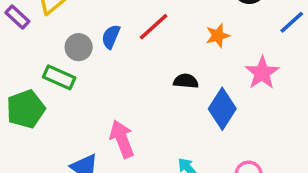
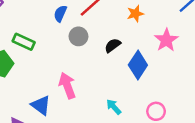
gray circle: (79, 47) -> (78, 36), moved
black semicircle: (186, 81) -> (113, 45), turned -42

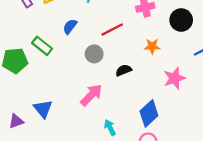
blue semicircle: (60, 14) -> (70, 26), moved
blue diamond: (138, 65) -> (149, 113), moved
pink arrow: (67, 86) -> (91, 95), moved, turned 50

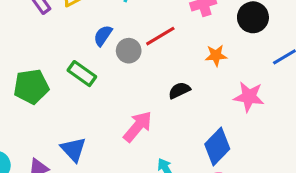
green rectangle: (42, 46) -> (82, 74), moved
gray circle: (94, 54) -> (129, 51), moved
pink star: (175, 78) -> (249, 97), turned 30

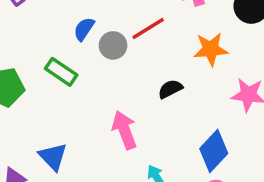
orange star: (216, 55) -> (211, 49), size x1.4
pink arrow: (138, 126) -> (124, 130), turned -60

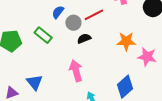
orange star: (211, 49) -> (126, 41), moved
black semicircle: (170, 89) -> (84, 39), moved

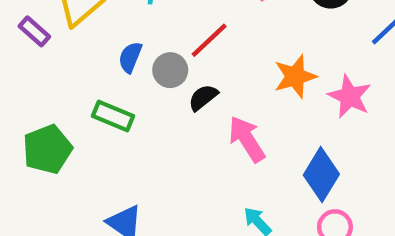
pink star: (147, 57) -> (350, 96), turned 30
pink arrow: (76, 71) -> (247, 139), moved

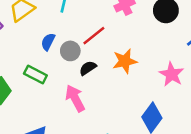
orange star: (295, 76) -> (125, 61), moved
pink arrow: (247, 139) -> (75, 98), moved

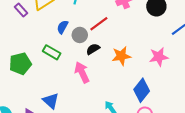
orange star: (125, 61) -> (121, 56), moved
pink star: (172, 74) -> (159, 57), turned 30

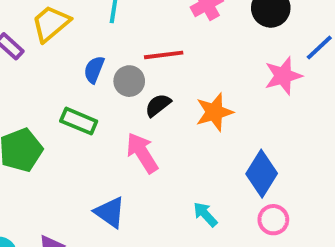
red line: (99, 24) -> (164, 55), turned 36
pink star: (159, 57) -> (283, 76), moved
blue triangle: (51, 101) -> (110, 212), moved

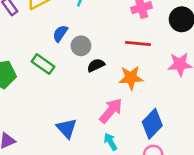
red line: (164, 55) -> (138, 44), moved
pink arrow: (142, 153) -> (111, 111), moved, turned 60
blue triangle: (110, 212) -> (67, 128), moved

